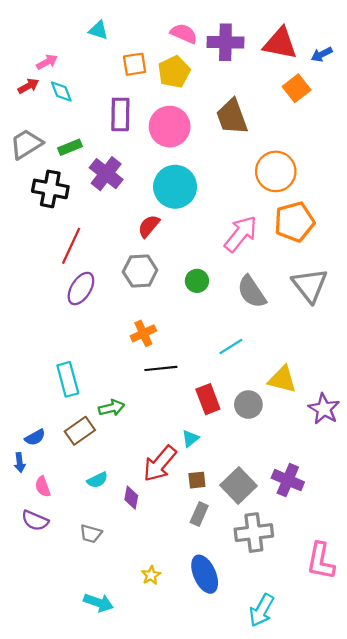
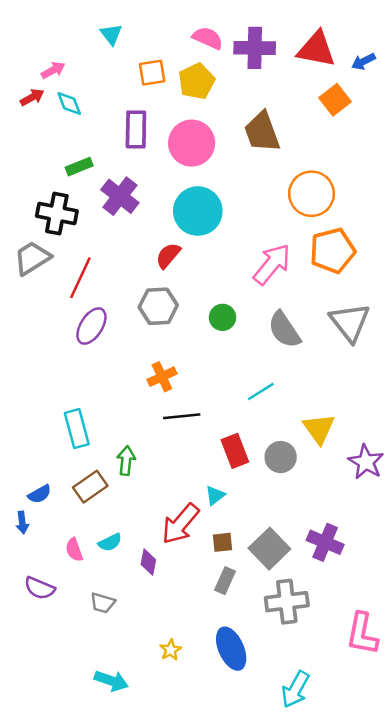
cyan triangle: (98, 30) -> (111, 34), turned 35
gray trapezoid: (26, 144) -> (32, 258), moved
yellow triangle: (282, 379) -> (319, 429), turned 40
green arrow: (112, 408) -> (126, 461), turned -70
pink semicircle: (43, 487) -> (74, 550), moved

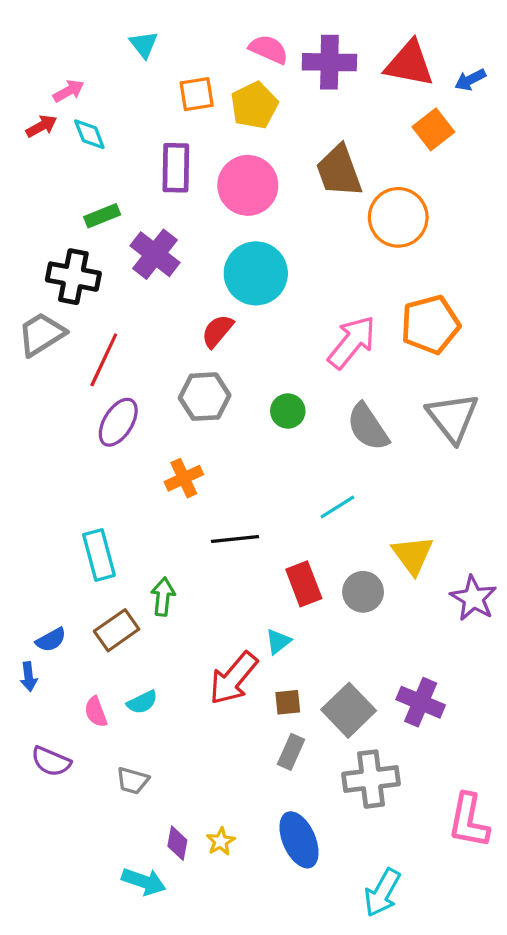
orange circle: (312, 194) -> (398, 217), moved
orange cross: (162, 377) -> (184, 478), moved
purple diamond: (148, 562) -> (177, 843), moved

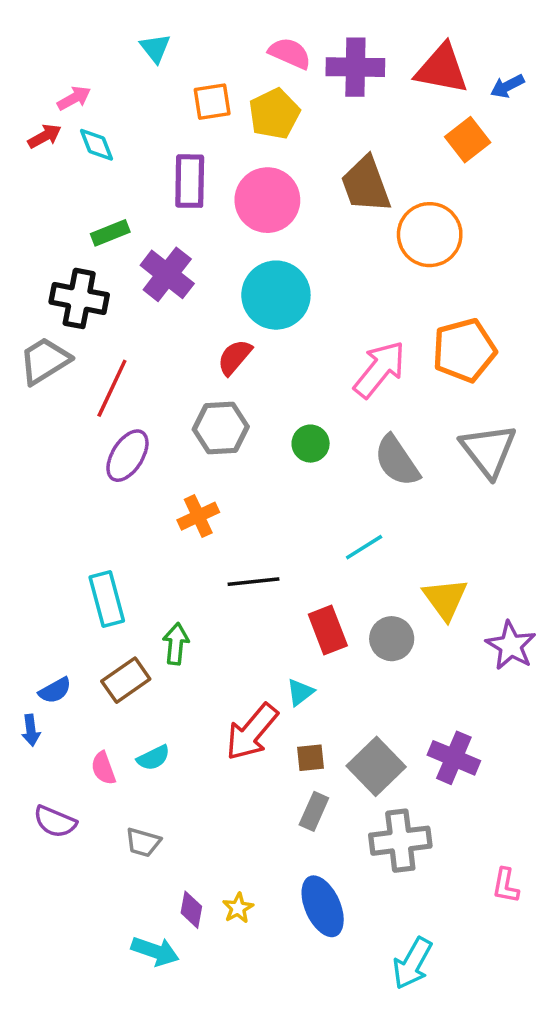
pink L-shape: (469, 821) -> (506, 886), size x0.6

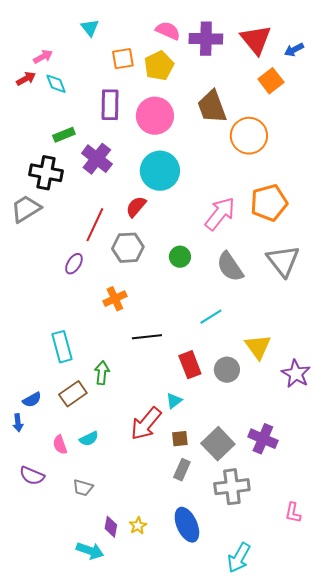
red triangle: (442, 69) -> (256, 40), turned 40
red line: (112, 388) -> (95, 225), moved
purple ellipse: (127, 456) -> (74, 264), size x0.7

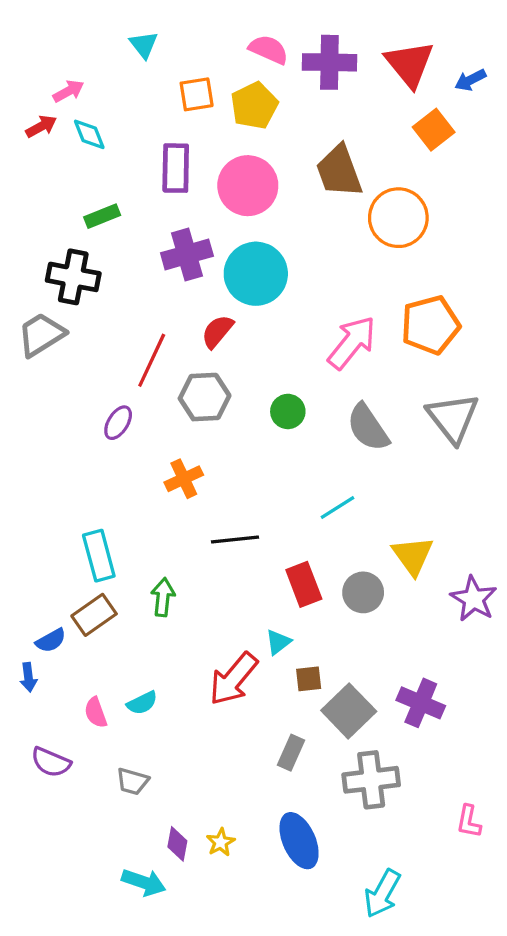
purple cross: (97, 159) -> (187, 255), moved, turned 36
brown rectangle: (73, 394) -> (94, 615), moved
brown square: (180, 439) -> (309, 679), moved

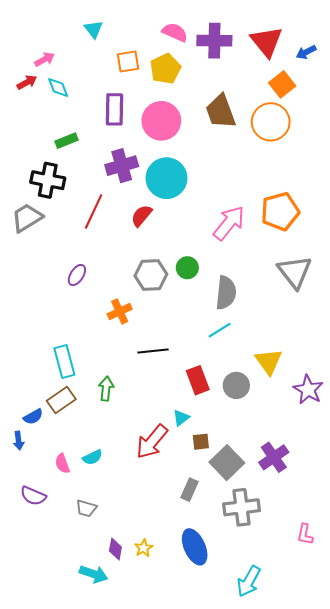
orange circle: (398, 218) -> (271, 122), moved
red line: (152, 360) -> (94, 211), moved
gray hexagon: (205, 397) -> (151, 275), moved
gray semicircle: (368, 427) -> (226, 293), moved, turned -140
purple cross: (421, 703) -> (274, 457), turned 32

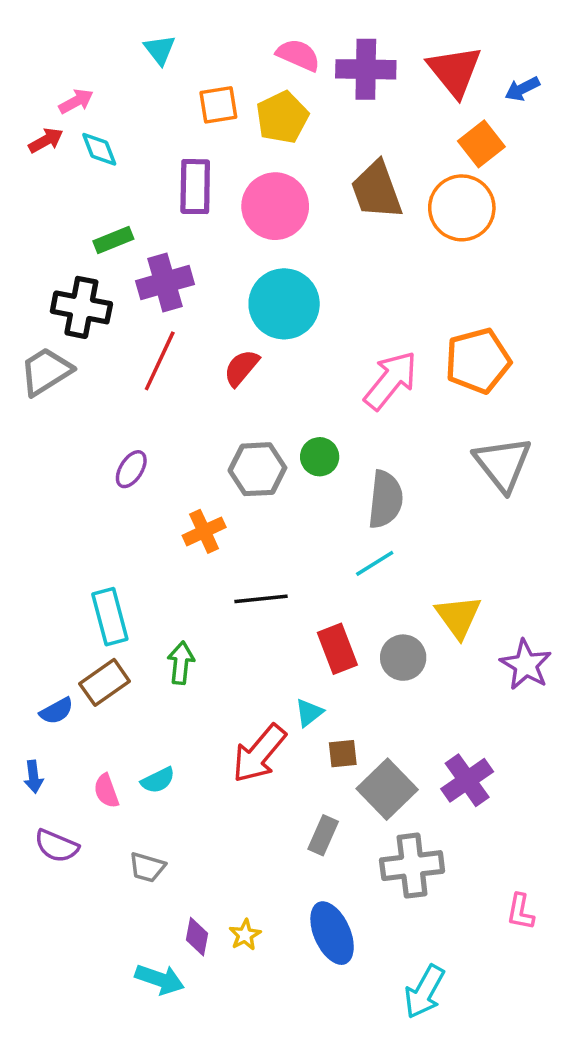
purple cross: (122, 166) -> (165, 283), moved
blue arrow: (19, 441) -> (33, 777), moved

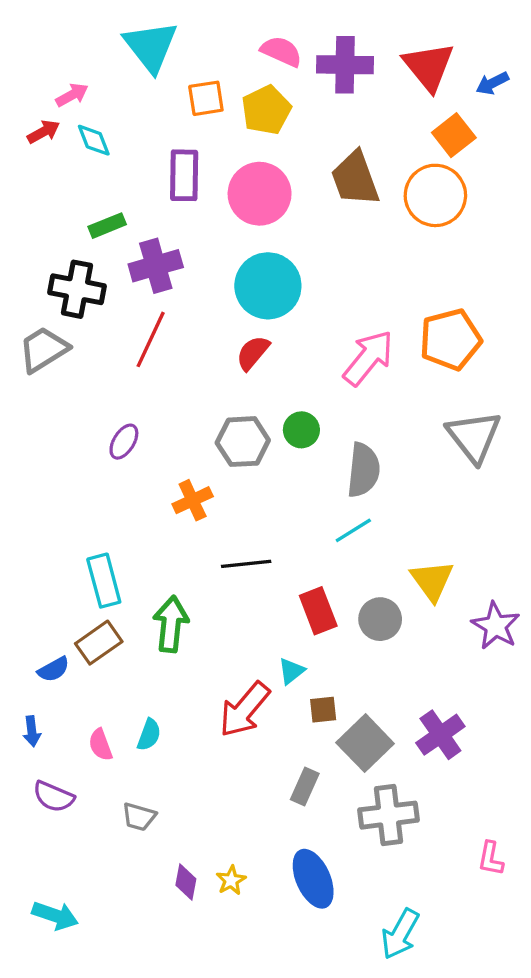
cyan triangle: (160, 50) -> (151, 46), size x1.8
red semicircle: (241, 368) -> (253, 353), moved
green arrow: (181, 663) -> (171, 624), size x1.4
cyan semicircle: (158, 780) -> (149, 735), turned -44
cyan arrow: (160, 979) -> (55, 916), moved

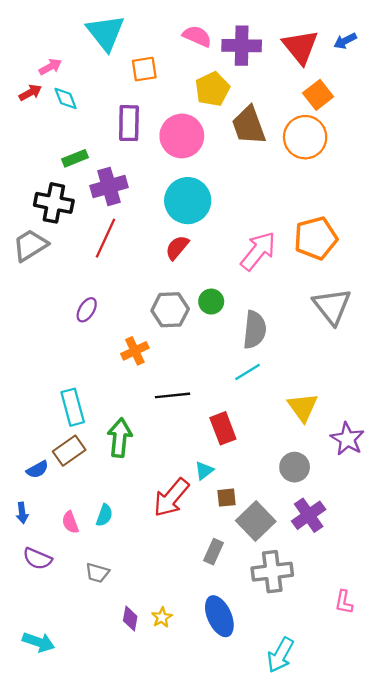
blue arrow: (492, 83) -> (345, 41), moved
yellow pentagon: (266, 110) -> (212, 89), moved
gray circle: (380, 619) -> (295, 467), moved

